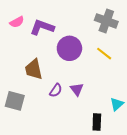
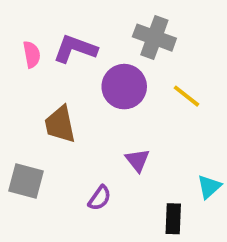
gray cross: (106, 21) -> (154, 38), moved
pink semicircle: (17, 22) -> (32, 55), moved, turned -72
purple semicircle: (56, 90) -> (100, 198), moved

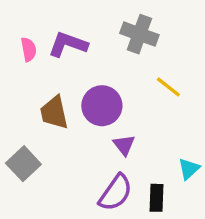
purple circle: (124, 87) -> (102, 106), moved
gray square: (26, 181) -> (23, 164), turned 32
purple semicircle: (100, 198) -> (116, 193), moved, size x1.6

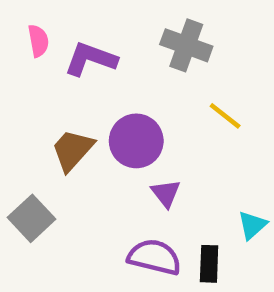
pink semicircle: (29, 49) -> (38, 41), moved
brown trapezoid: (54, 113) -> (72, 150), turned 54
purple semicircle: (116, 193) -> (154, 257), turned -111

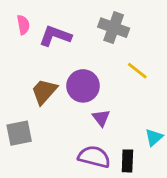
gray square: (32, 218) -> (19, 133), turned 32

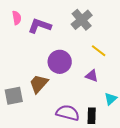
gray cross: (114, 28) -> (82, 20), turned 30
brown trapezoid: (44, 91) -> (39, 84), moved
purple triangle: (101, 118) -> (92, 76), moved, turned -32

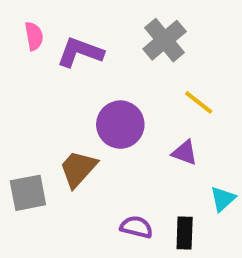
purple semicircle: (68, 113) -> (136, 227), size x0.7

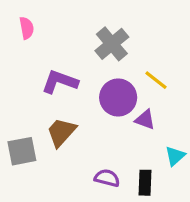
gray cross: (165, 40) -> (112, 44), moved
purple L-shape: (80, 52) -> (60, 82), moved
purple circle: (120, 125) -> (118, 97), moved

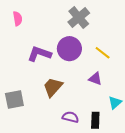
gray cross: (112, 44) -> (79, 18), moved
purple circle: (118, 97) -> (69, 49), moved
brown trapezoid: (61, 132) -> (53, 87), moved

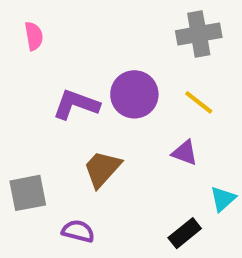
gray cross: (79, 18) -> (199, 34), moved, turned 30
purple semicircle: (70, 117) -> (78, 231), moved
black rectangle: (95, 120) -> (185, 233), turned 49

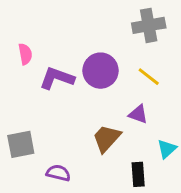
pink semicircle: (34, 36) -> (25, 54), moved
brown trapezoid: (102, 169) -> (107, 138), moved
black rectangle: (185, 233) -> (138, 174), turned -55

